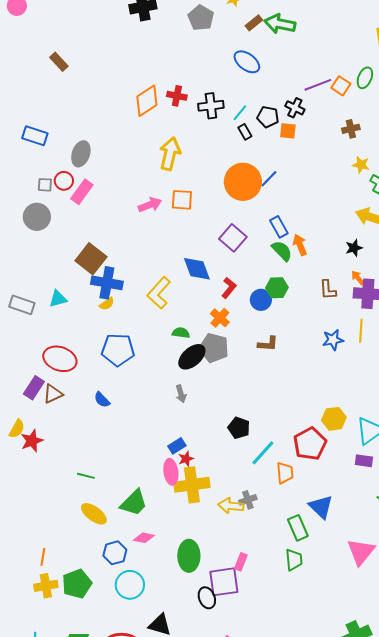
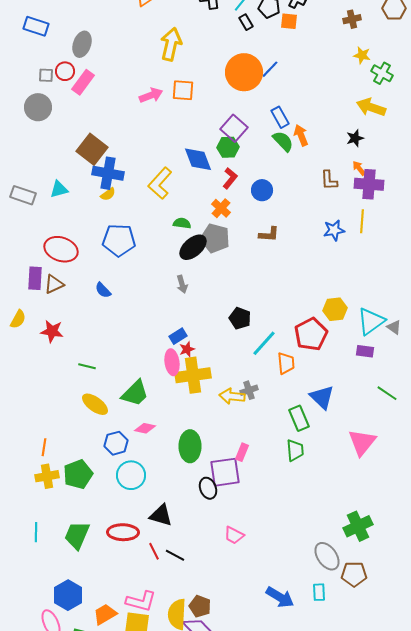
green hexagon: (277, 288) -> (228, 147), moved
purple rectangle: (34, 388) -> (35, 278), turned -30
red star: (32, 441) -> (52, 331), moved, turned 30

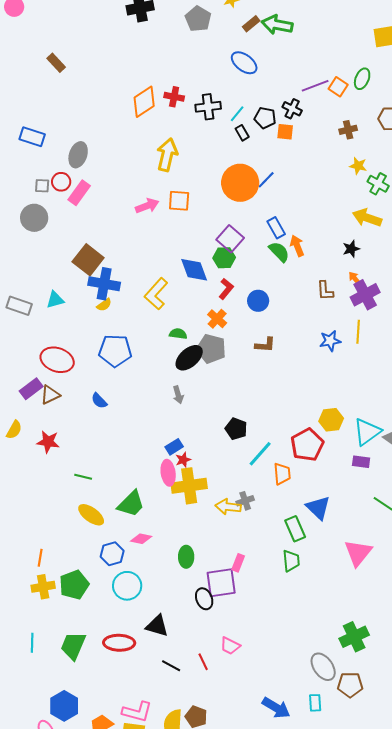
purple cross: (369, 184) -> (365, 295), turned -32
purple rectangle: (35, 278) -> (31, 389), turned 50
green ellipse: (190, 446) -> (186, 557), size x0.7
red line: (154, 551) -> (203, 662), moved

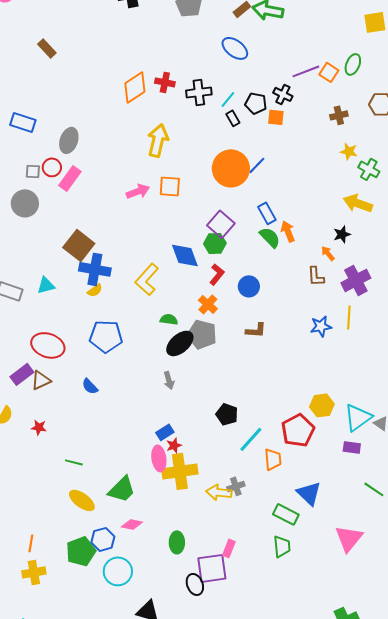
orange arrow: (355, 279) -> (328, 253), moved
red star: (48, 442) -> (39, 427), size x0.7
green rectangle: (295, 529) -> (286, 514), turned -40
green pentagon: (74, 585) -> (81, 551), moved

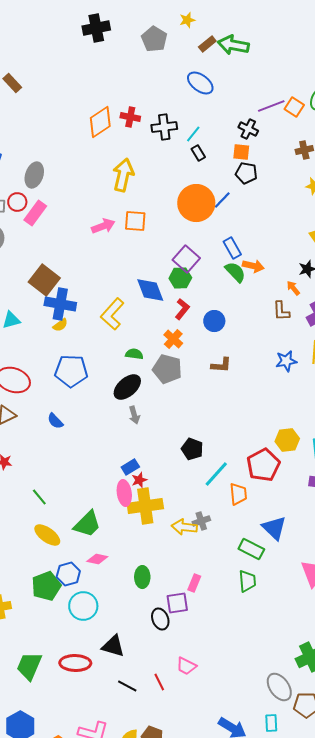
black pentagon: (256, 103) -> (246, 173), moved
orange arrow: (288, 231) -> (253, 266), turned 125
black ellipse: (180, 343) -> (127, 387), moved
green line: (74, 462) -> (39, 497), turned 36
purple square: (212, 568) -> (177, 603), size x0.7

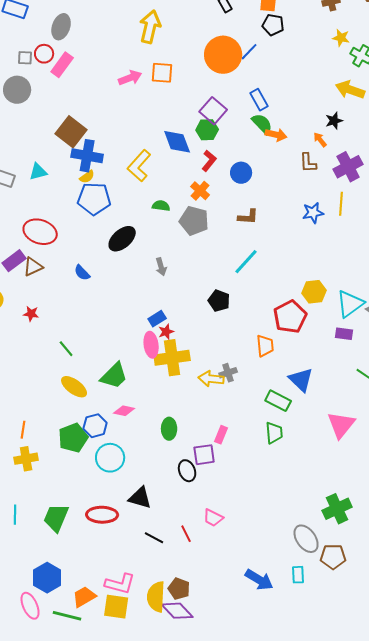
orange arrow: (253, 266) -> (276, 135), moved
blue pentagon: (71, 371) -> (94, 199), moved
black ellipse: (127, 387) -> (122, 239), moved
cyan line: (216, 474) -> (246, 262), moved

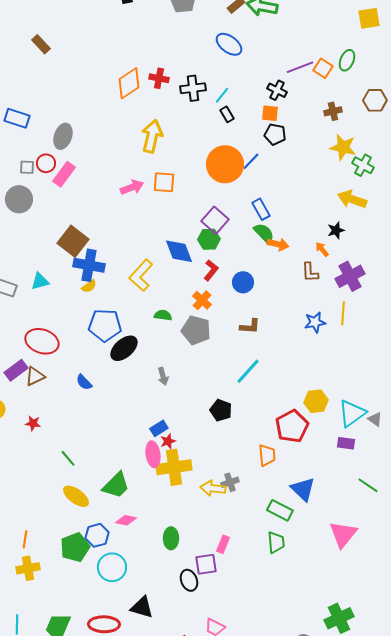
yellow star: (341, 38) -> (343, 147), size x1.5
blue pentagon: (94, 199) -> (105, 325), moved

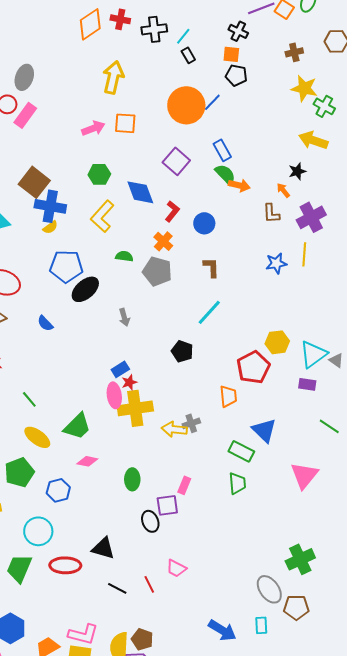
green hexagon: (209, 239) -> (99, 174), moved
brown L-shape: (250, 326) -> (211, 267), turned -95
blue hexagon: (97, 535) -> (58, 490), moved
green pentagon: (75, 547) -> (19, 472), moved
cyan circle: (112, 567) -> (38, 531), moved

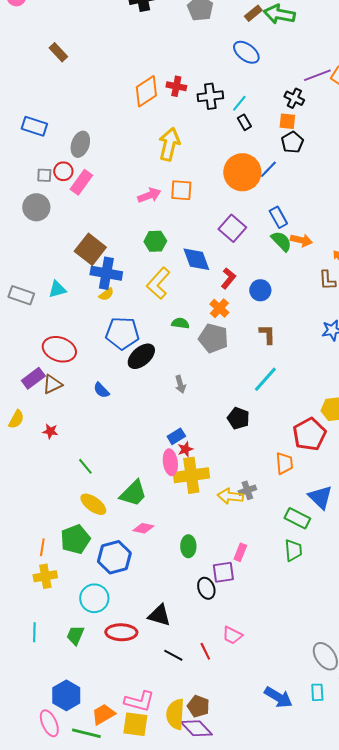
black pentagon: (236, 75) -> (292, 142), turned 30
orange arrow: (239, 185) -> (301, 240), moved
blue hexagon: (58, 490) -> (114, 557), size x1.4
green trapezoid: (19, 568) -> (75, 635), size x0.7

